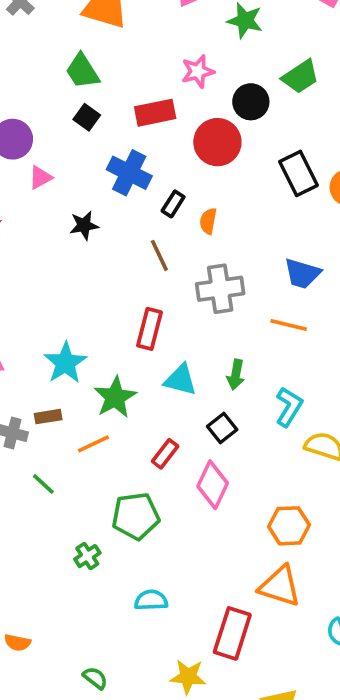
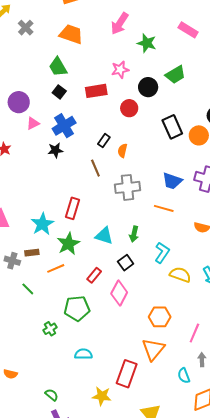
red circle: (217, 142) -> (129, 108), size x0.7
blue cross: (129, 173) -> (64, 126), moved, turned 30
red rectangle: (150, 329) -> (73, 208), moved
orange triangle: (280, 586) -> (153, 349), turned 50

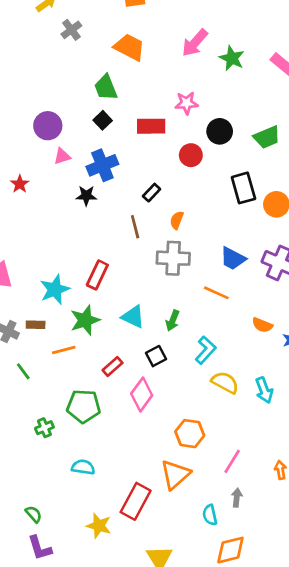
green star: (147, 43) -> (232, 58), moved
green trapezoid: (175, 75) -> (267, 137), moved
orange semicircle: (122, 151) -> (177, 220), moved

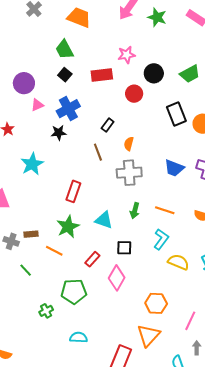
cyan star: (55, 289) -> (32, 164), moved
orange line: (216, 293) -> (165, 210), moved
green arrow: (173, 320) -> (135, 211), moved
orange line: (64, 350) -> (54, 251), turned 48
black square: (156, 356) -> (124, 248), turned 35

